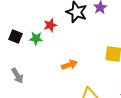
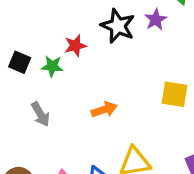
gray arrow: (17, 76) -> (41, 114), moved

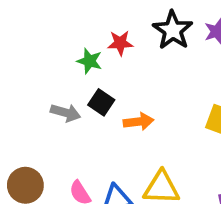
black square: (20, 62) -> (101, 102), moved
gray arrow: (41, 114) -> (66, 113), turned -55

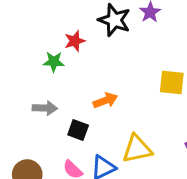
black square: (101, 102) -> (78, 130), moved

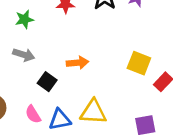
green star: (54, 62) -> (24, 19), moved, turned -30

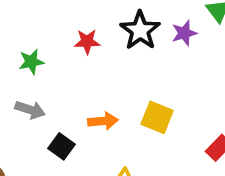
yellow square: (139, 63) -> (157, 117), moved

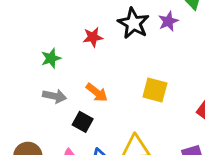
orange arrow: (103, 121) -> (97, 92), moved, turned 50

